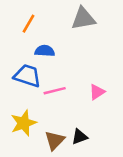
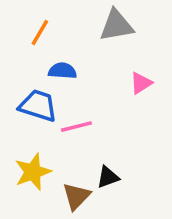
pink triangle: (97, 92) -> (141, 83), moved
black triangle: (80, 137) -> (108, 177), moved

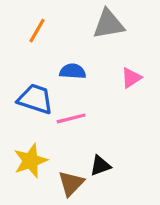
blue semicircle: (62, 71) -> (73, 71), moved

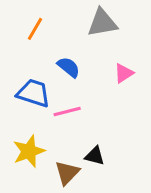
blue semicircle: (73, 71) -> (69, 67), turned 35
black triangle: (100, 166) -> (95, 156), turned 35

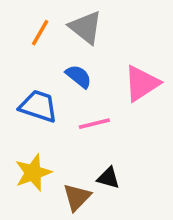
gray triangle: (102, 23) -> (86, 27), moved, turned 48
pink triangle: (124, 73) -> (142, 83), size x1.6
pink line: (67, 111) -> (94, 124), moved

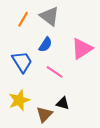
blue semicircle: (79, 76) -> (45, 45), turned 84
blue trapezoid: (38, 106) -> (22, 62), turned 40
pink line: (94, 124) -> (55, 72), turned 48

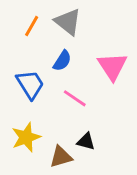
pink triangle: (82, 49) -> (112, 66), turned -30
brown triangle: (44, 114) -> (61, 157), turned 30

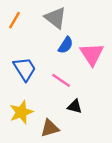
orange line: (32, 26) -> (14, 20), moved
blue semicircle: (62, 61) -> (66, 45), moved
black triangle: (86, 141) -> (75, 107), moved

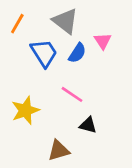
pink triangle: (92, 54) -> (103, 41), moved, size x0.6
blue trapezoid: (25, 69) -> (44, 53), moved
yellow star: (21, 112) -> (25, 110), moved

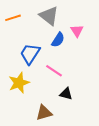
orange line: (17, 24) -> (13, 18), turned 42
blue trapezoid: (44, 53) -> (30, 54), moved, turned -115

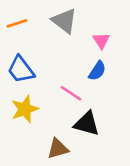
blue semicircle: (58, 40) -> (97, 71), moved
blue trapezoid: (30, 54) -> (21, 70), moved, turned -70
black triangle: (66, 94) -> (87, 124), size x1.5

